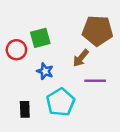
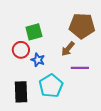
red circle: (16, 50) -> (21, 50), moved
black rectangle: (25, 109) -> (21, 92), size x1.5

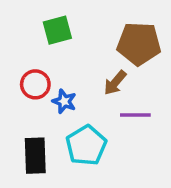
green square: (34, 32) -> (57, 30), moved

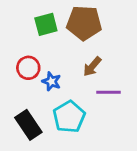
brown pentagon: (139, 44) -> (84, 23), moved
black rectangle: (35, 156) -> (28, 125), turned -32

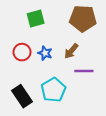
brown pentagon: (84, 23) -> (83, 19), moved
blue star: (51, 81) -> (45, 53), moved

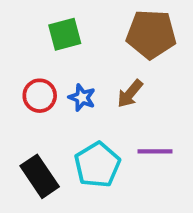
purple line: (84, 71) -> (155, 151), moved

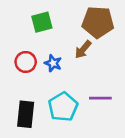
brown arrow: (130, 94) -> (83, 50), moved
black rectangle: (40, 176) -> (26, 114), turned 40

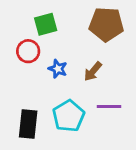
brown arrow: (83, 50) -> (93, 71), moved
red circle: (26, 62) -> (28, 51), moved

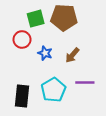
brown pentagon: (106, 24) -> (64, 17), moved

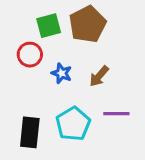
brown pentagon: (64, 17) -> (88, 24), turned -30

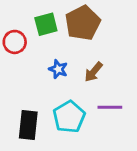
red circle: (30, 55) -> (15, 42), moved

